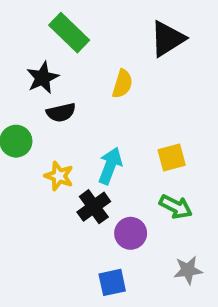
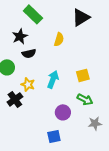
black cross: (94, 207) -> (15, 99), moved
gray star: (188, 270) -> (95, 123), moved

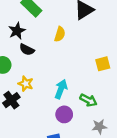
black semicircle: (29, 53) -> (27, 50), turned 40
yellow square: (83, 75) -> (103, 64), moved
cyan arrow: (53, 79) -> (61, 89), moved

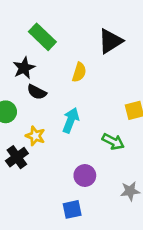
cyan arrow: (61, 89) -> (71, 120), moved
green arrow: (88, 100) -> (113, 142), moved

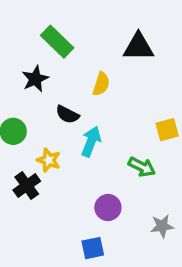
black triangle: (110, 41) -> (138, 47), turned 32
black semicircle: (37, 92) -> (67, 114), moved

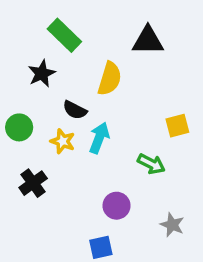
yellow semicircle: (101, 84) -> (110, 79), size x1.4
yellow star: (49, 160) -> (63, 141), moved
gray star: (162, 226) -> (172, 225), turned 30

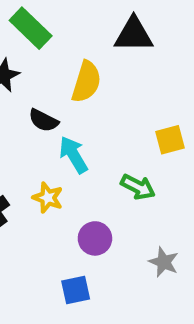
cyan arrow: (99, 138) -> (74, 155), turned -52
yellow star: (63, 141) -> (48, 198), moved

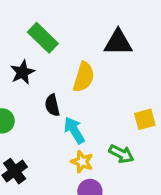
black semicircle: (43, 120) -> (52, 105), turned 50
yellow star: (48, 198) -> (82, 162), moved

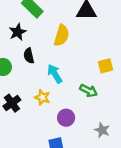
black semicircle: (52, 105) -> (29, 56), moved
yellow star: (82, 162) -> (42, 97), moved

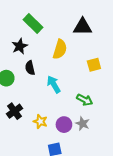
yellow square: (105, 66) -> (94, 65), moved
yellow star: (42, 97) -> (40, 121), moved
gray star: (102, 130) -> (83, 124), moved

